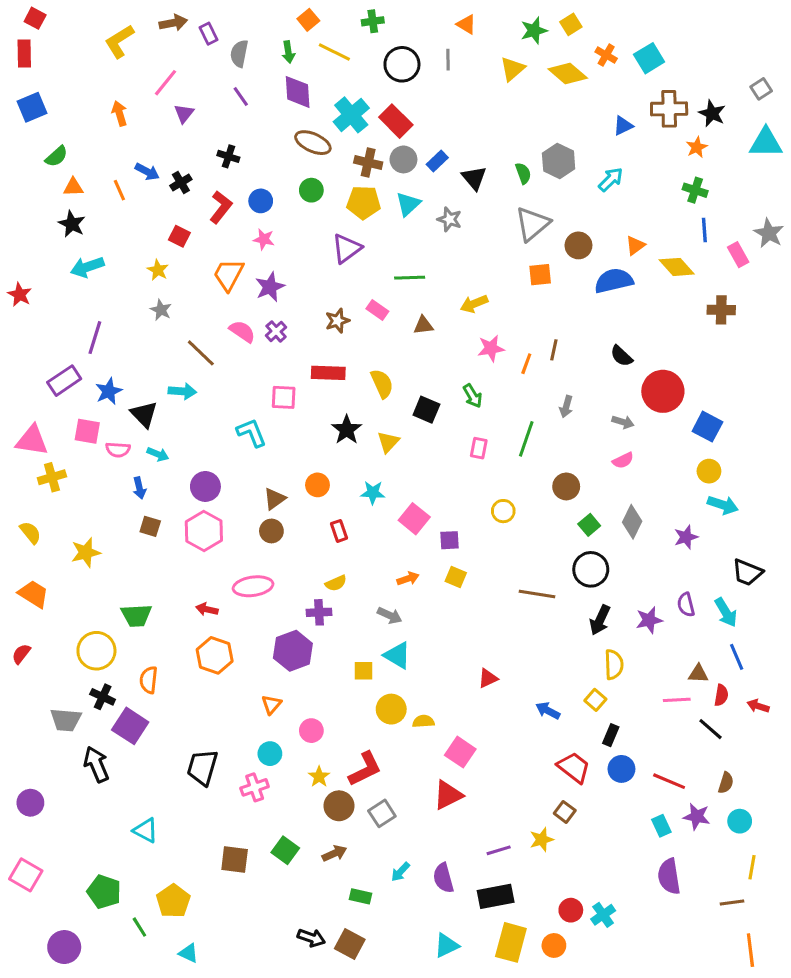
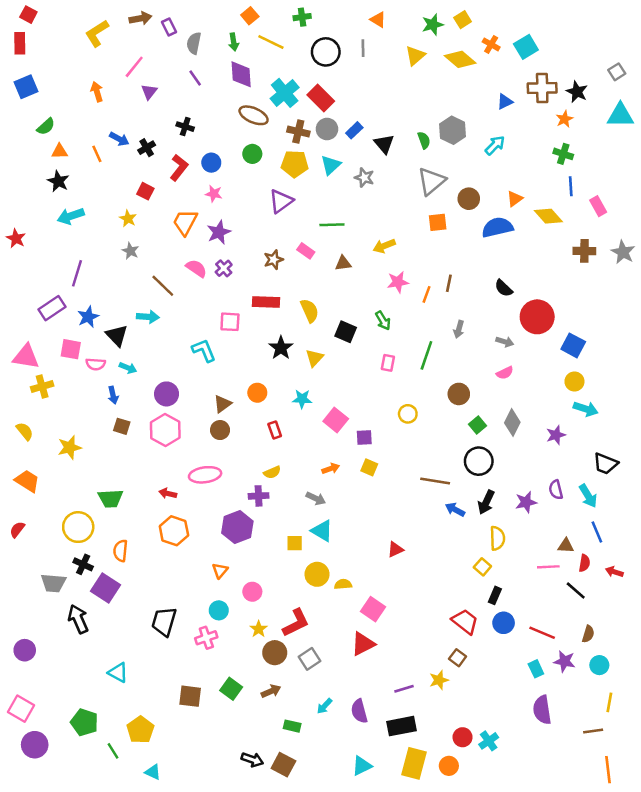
gray star: (769, 233) -> (623, 252), moved
blue arrow: (548, 711) -> (455, 510), moved
purple circle: (64, 947) -> (35, 745), moved

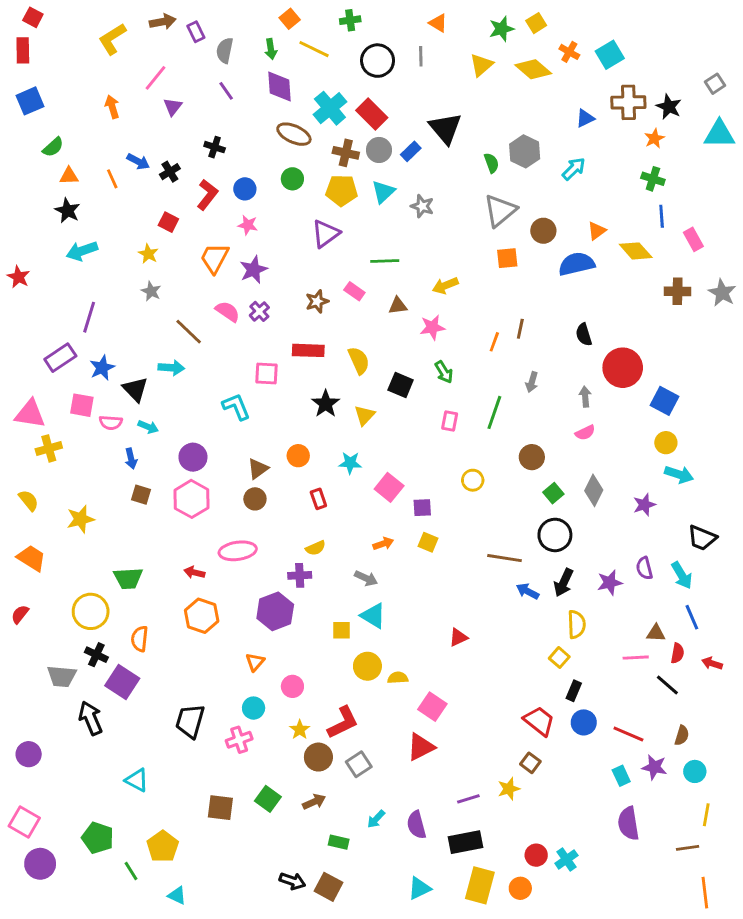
black triangle: (384, 144) -> (445, 128), moved, size x1.4
pink star: (398, 282) -> (432, 327), moved
black semicircle: (504, 288) -> (584, 335), turned 30
gray arrow: (505, 342) -> (585, 397), turned -112

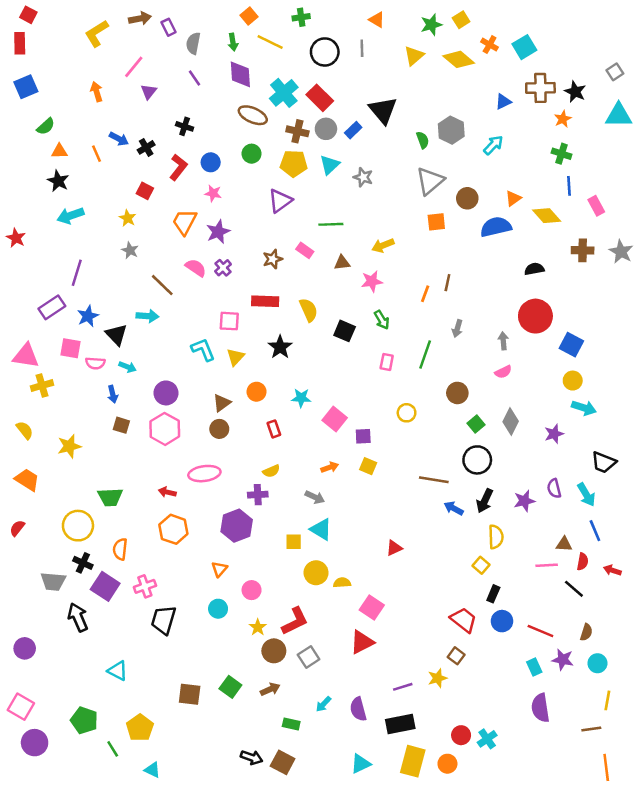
black semicircle: (584, 335) -> (534, 269), moved, turned 96
yellow triangle: (365, 415) -> (235, 357), moved
pink cross: (239, 740) -> (145, 586), moved

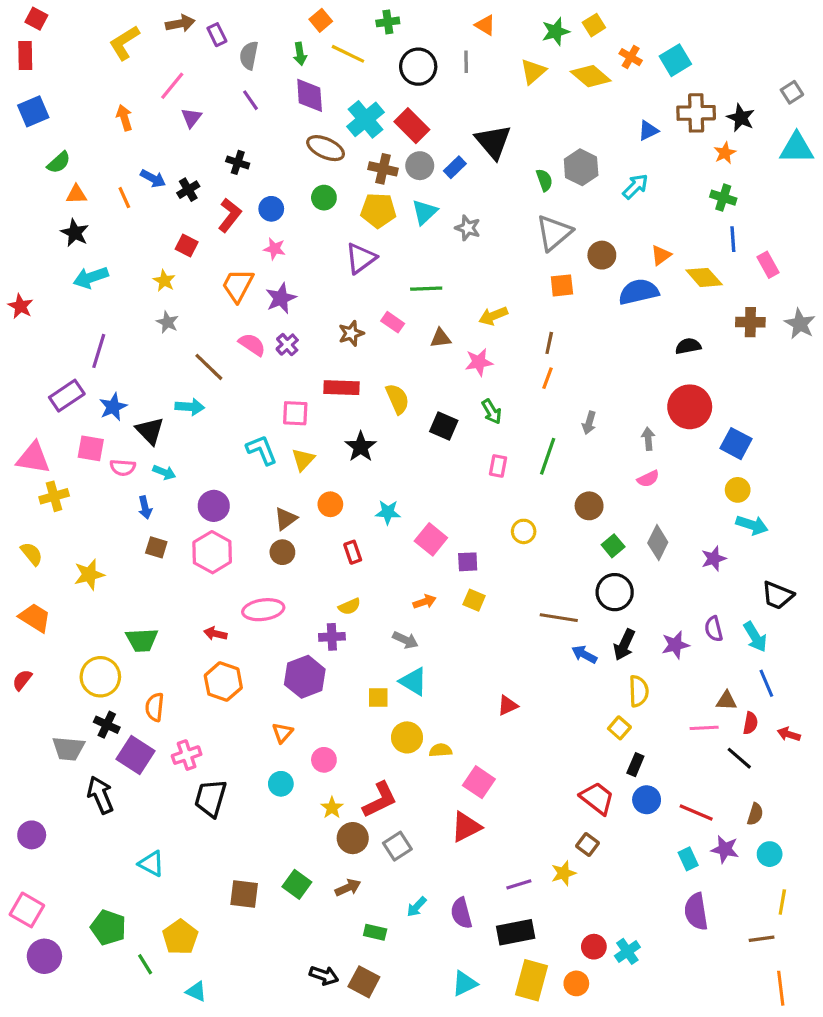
brown line: (447, 283) -> (549, 343), moved

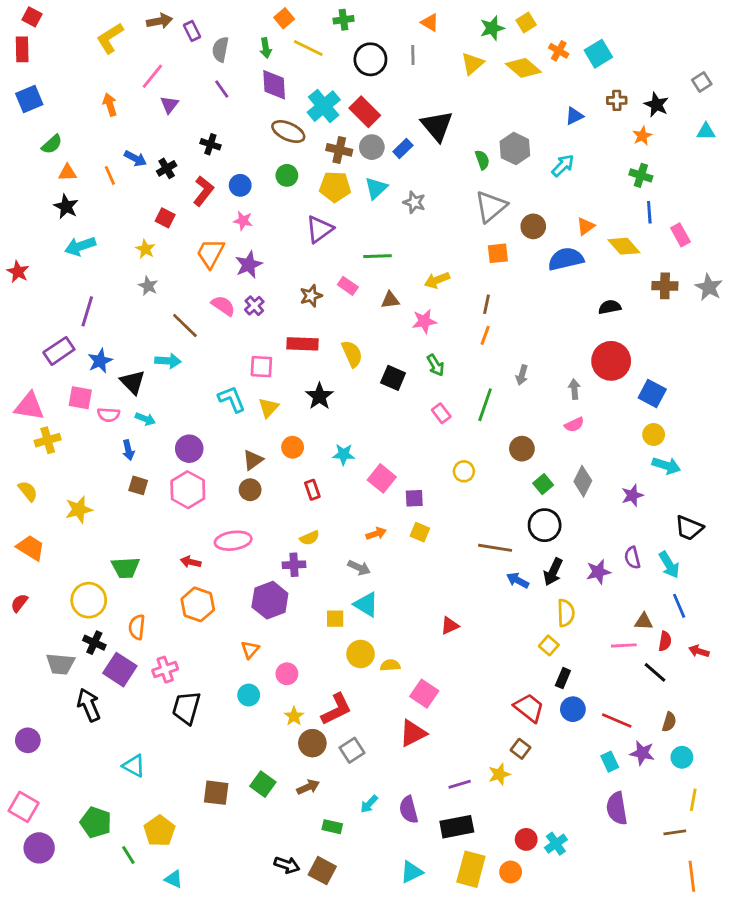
brown cross: (696, 113) -> (617, 100), size x0.6
cyan triangle: (797, 148) -> (706, 132), size x0.6
pink rectangle: (498, 466) -> (441, 413), turned -48

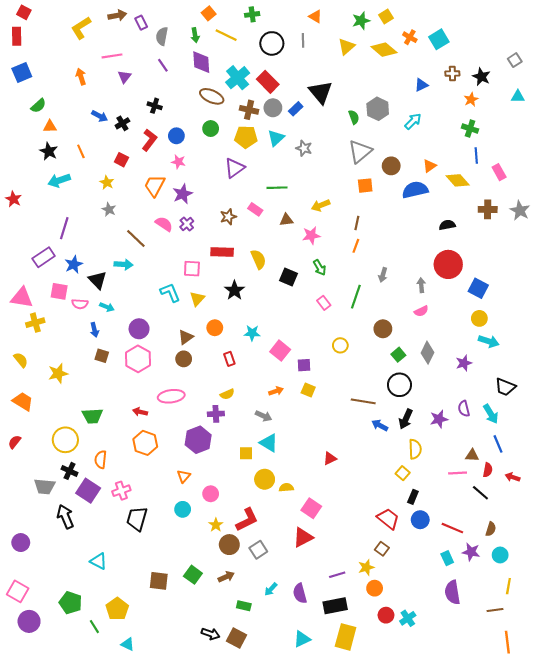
pink line: (152, 76) -> (112, 56), turned 42
orange line: (110, 175) -> (81, 151), moved
orange circle: (511, 872) -> (375, 588), moved

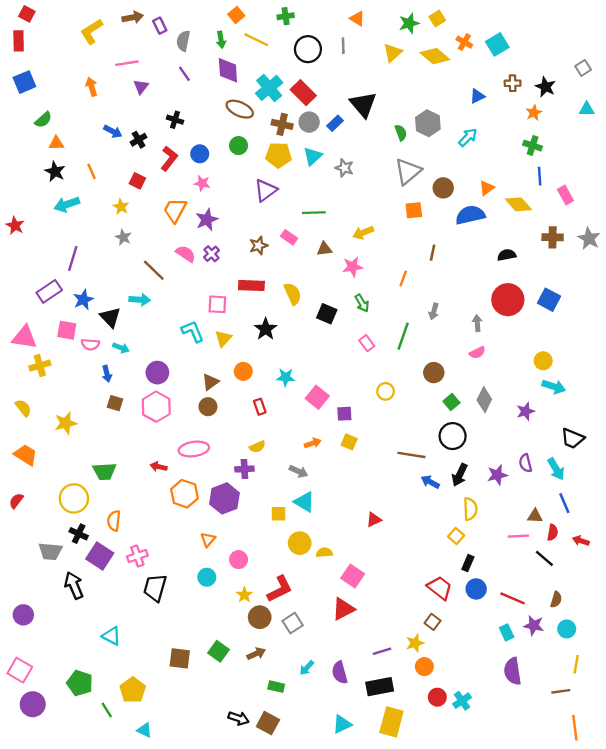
brown line: (357, 223) -> (433, 253), moved
blue square: (478, 288) -> (549, 300), moved
orange hexagon: (145, 443) -> (184, 494), moved

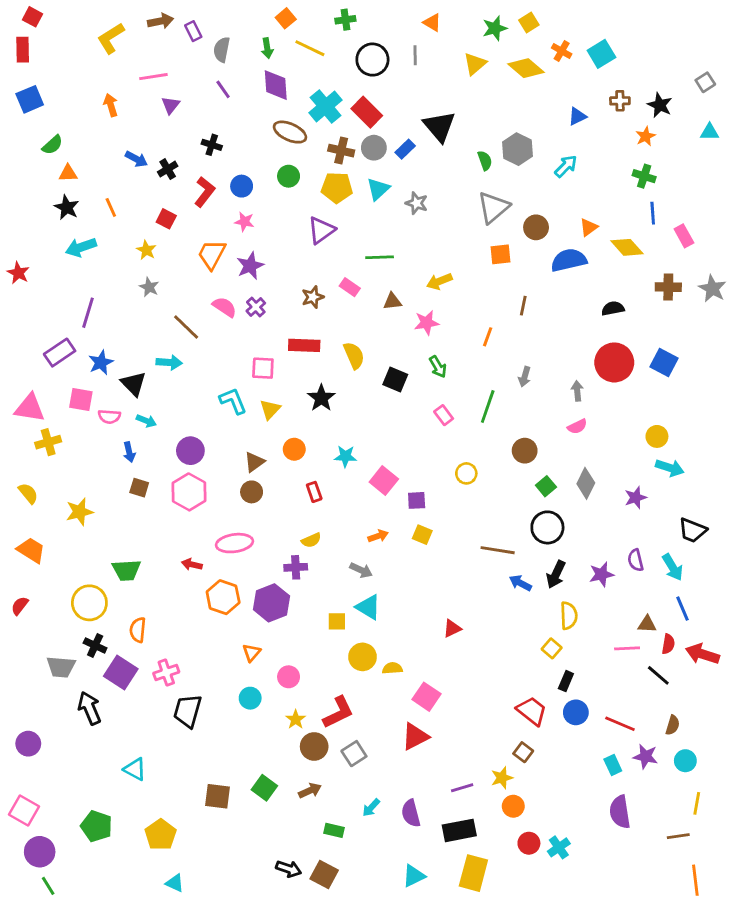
red arrow: (581, 541) -> (702, 654), size x1.6
green line: (107, 710) -> (48, 886), moved

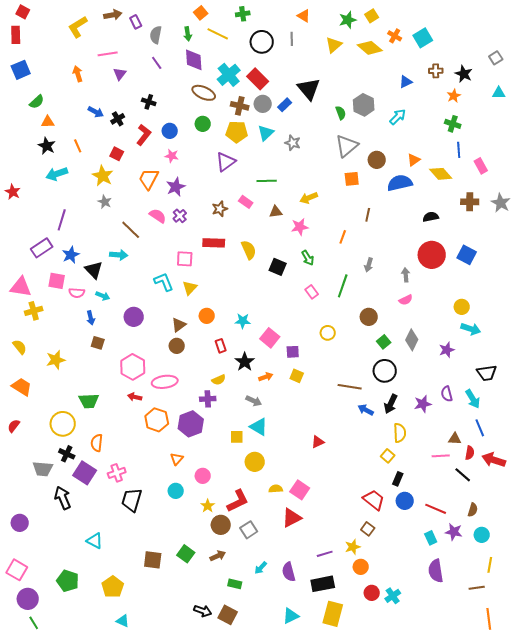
yellow star: (146, 250) -> (103, 176), size x1.5
black star: (321, 398) -> (245, 362), moved
pink hexagon: (189, 492) -> (133, 367), moved
black trapezoid: (692, 530) -> (487, 373), turned -30
yellow semicircle: (392, 668) -> (276, 489), moved

